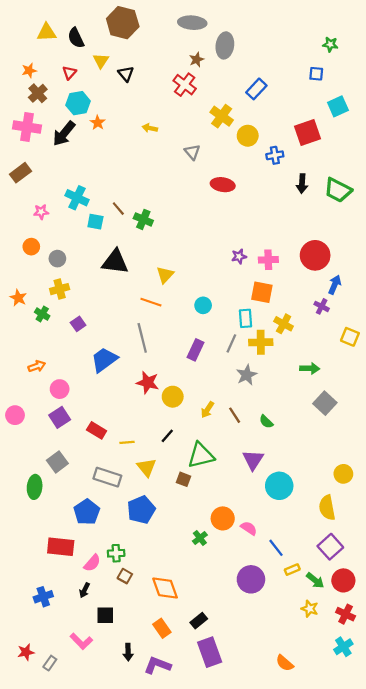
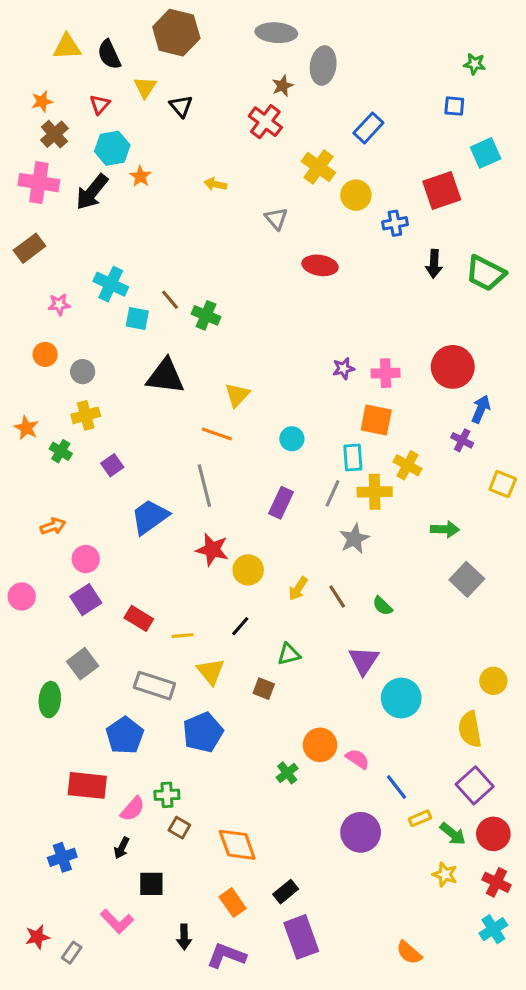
green triangle: (201, 455) -> (289, 654), size x0.6

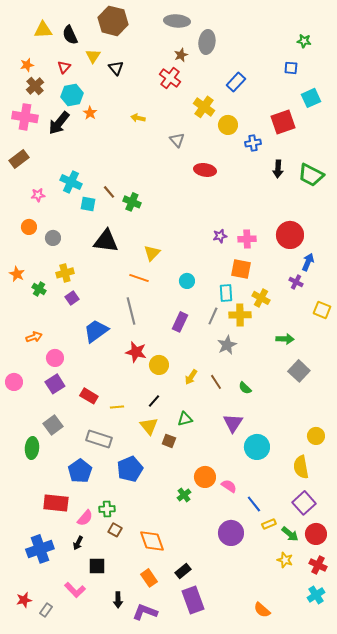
yellow cross: (86, 415) -> (65, 273), moved
yellow triangle: (211, 671) -> (149, 426), moved
blue cross: (62, 857) -> (40, 549), size x1.5

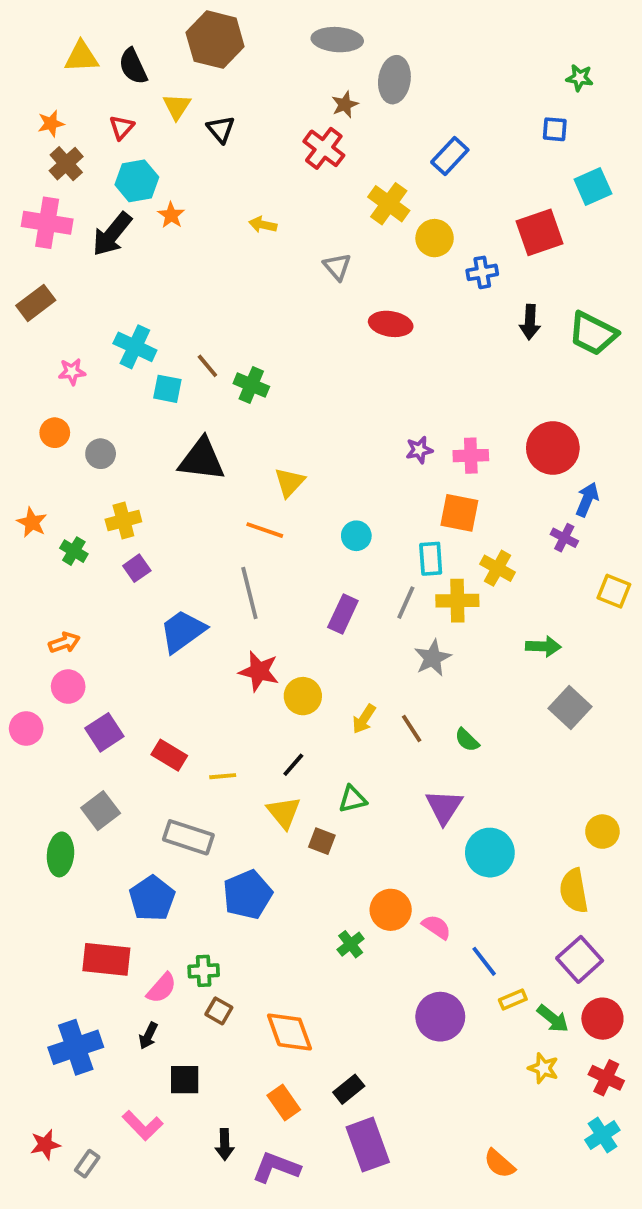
pink circle: (55, 358) -> (68, 687), moved

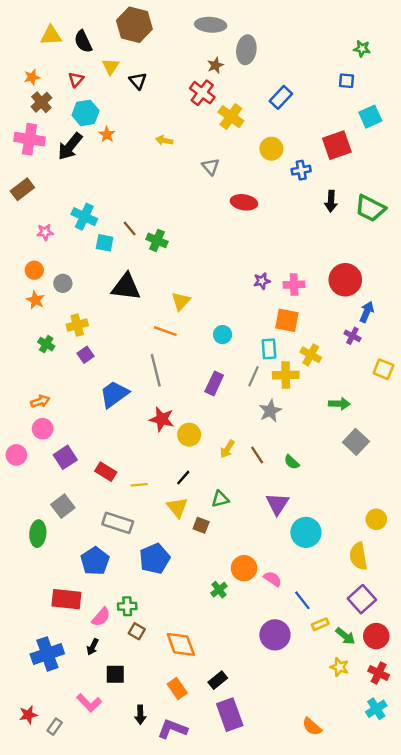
yellow cross: (389, 204) -> (231, 117), moved
orange star: (32, 522) -> (35, 300), moved

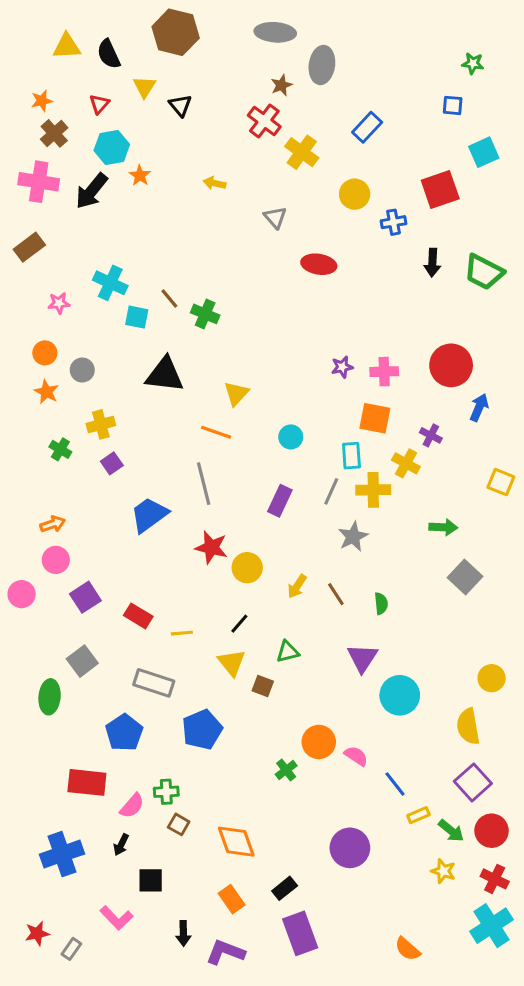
purple cross: (352, 336) -> (431, 435), moved
green semicircle: (292, 462) -> (381, 603), turned -140
purple circle: (275, 635) -> (350, 848), moved
cyan cross: (376, 709) -> (492, 926), size x1.5

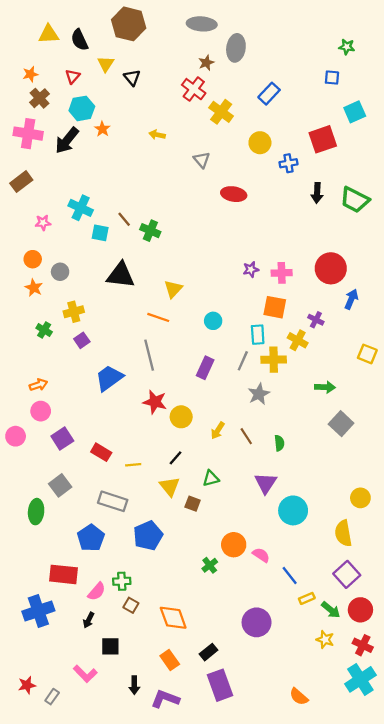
blue cross: (62, 854) -> (38, 611), moved

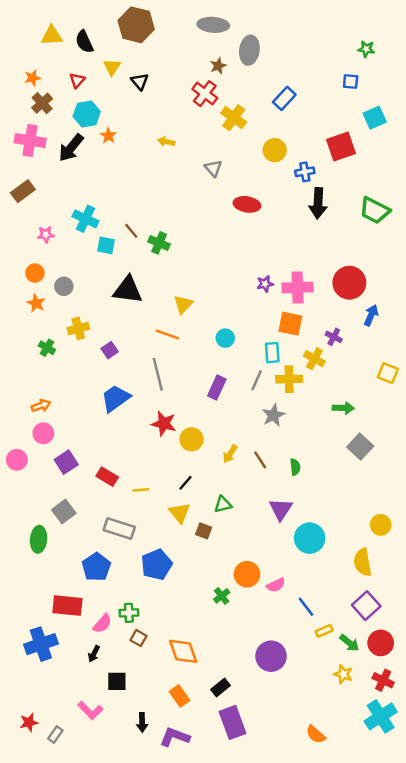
black arrow: (317, 193) -> (318, 203), moved, size x1.4
pink cross: (282, 273) -> (298, 288), size x1.4
purple square: (82, 340) -> (110, 350), moved
pink semicircle: (261, 555) -> (276, 585), turned 120

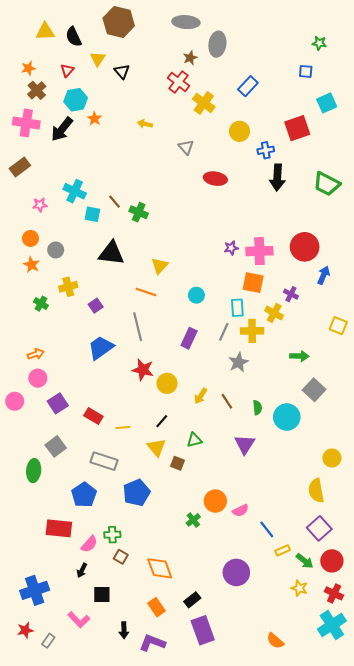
cyan circle: (310, 538) -> (287, 417), moved
blue cross: (41, 644) -> (35, 590), moved

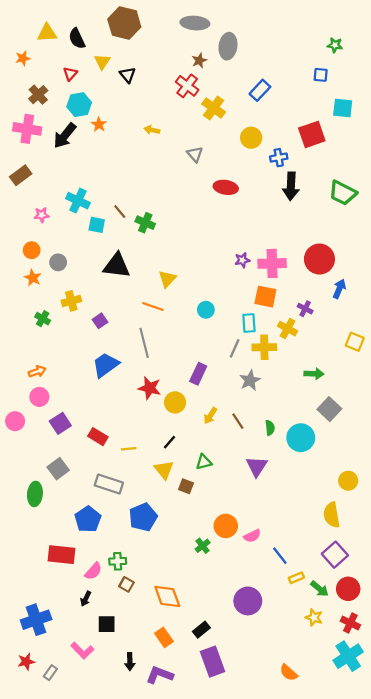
orange star: (28, 68) -> (23, 58), moved
cyan square: (327, 103) -> (343, 108), turned 30
purple rectangle: (189, 338) -> (198, 374), moved

